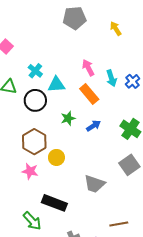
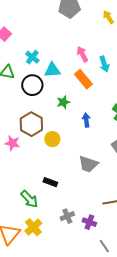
blue arrow: (93, 126) -> (86, 120), moved, turned -64
pink star: (30, 171) -> (12, 143), moved
black rectangle: (54, 203) -> (50, 182), size x0.6

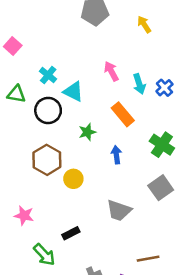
cyan triangle: (52, 70) -> (73, 92), turned 30
orange rectangle: (83, 79) -> (123, 114), moved
pink star: (12, 143) -> (24, 216), moved
black rectangle: (50, 182) -> (71, 233), turned -48

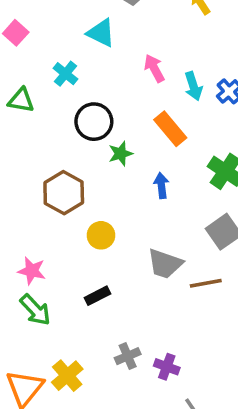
cyan triangle: (73, 92) -> (101, 33), moved
black circle: (48, 111) -> (94, 122), moved
yellow circle: (73, 179) -> (101, 235), moved
green arrow: (44, 255) -> (35, 310), moved
brown line: (148, 259) -> (206, 283), moved

